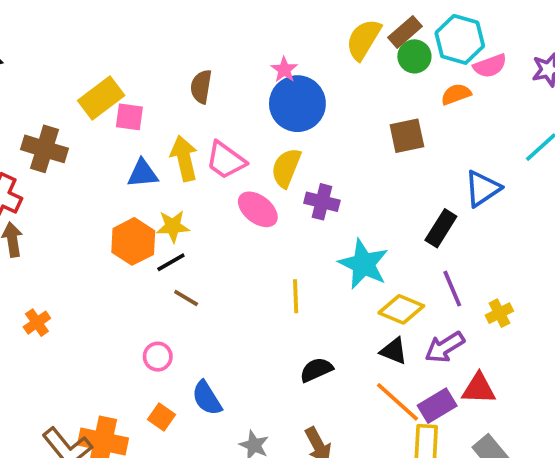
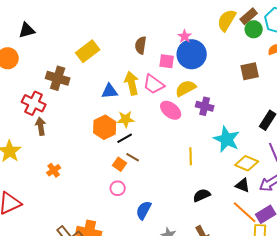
pink square: (129, 117) -> (167, 61), moved
yellow semicircle: (286, 168) -> (186, 88), turned 40
blue semicircle: (207, 398) -> (144, 210), turned 60
orange square: (162, 417) -> (120, 164), moved

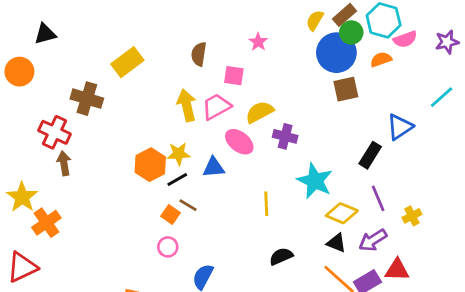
yellow semicircle: (227, 20) -> (315, 20), size x0.7
blue circle: (192, 54) -> (336, 53), moved
pink trapezoid: (154, 84) -> (216, 107), turned 115
blue triangle: (110, 91) -> (214, 167), moved
orange cross: (54, 170) -> (46, 223), moved, size x1.5

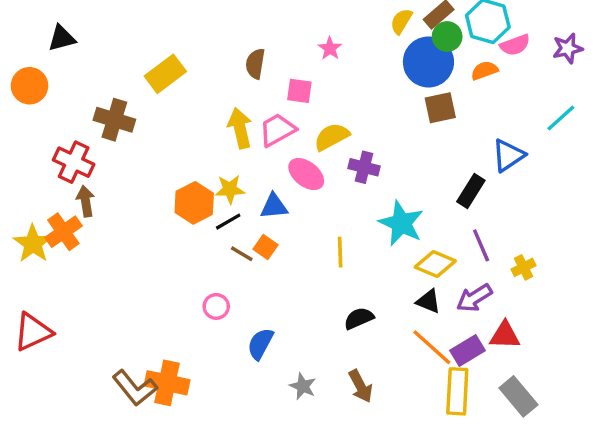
orange square: (170, 215) -> (265, 247), moved
orange cross: (46, 223) -> (63, 232), moved

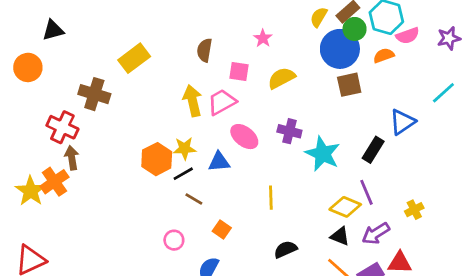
yellow semicircle: (332, 137) -> (281, 78), moved
cyan star: (401, 223) -> (323, 154), moved
purple line: (481, 245) -> (366, 192), moved
orange square: (265, 247) -> (222, 229), moved

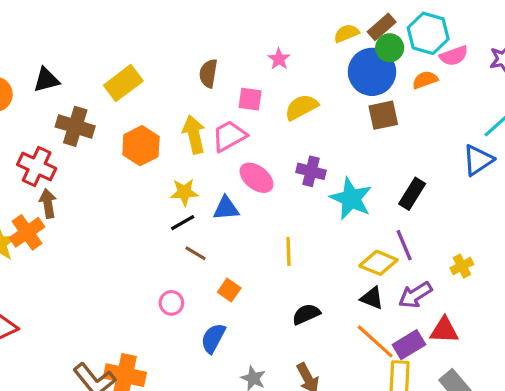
yellow semicircle: (319, 17) -> (346, 33), turned 36
black triangle: (53, 30) -> (46, 80), moved
blue triangle: (402, 122) -> (478, 160), moved
orange hexagon: (157, 159) -> (141, 146), moved

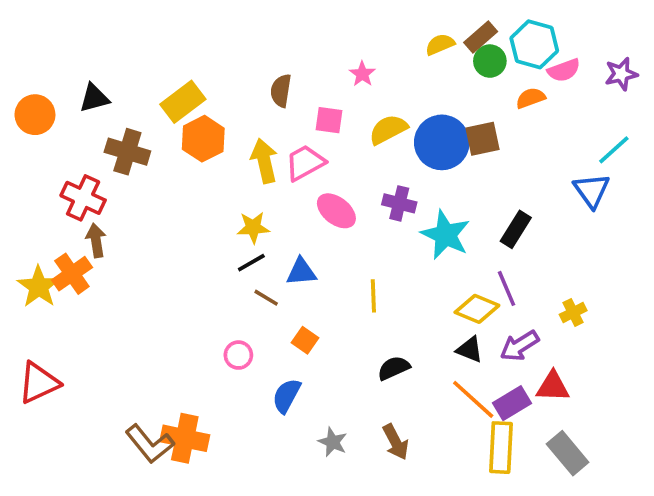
blue circle: (372, 72) -> (442, 142), moved
orange hexagon: (141, 146) -> (203, 139), moved
blue triangle: (478, 160) -> (592, 190), turned -32
blue triangle: (226, 208) -> (301, 272), moved

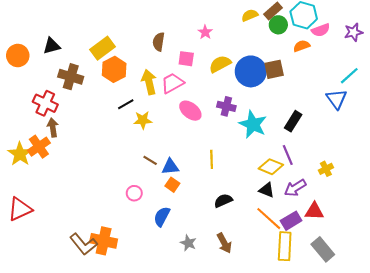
black line: (251, 263) -> (126, 104), moved
blue triangle: (301, 272) -> (170, 167), moved

